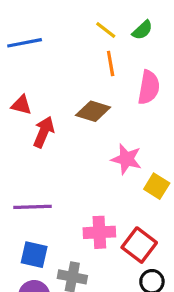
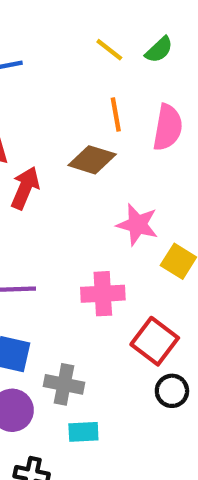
orange line: (111, 64) -> (116, 114), moved
pink cross: (99, 232) -> (103, 294), moved

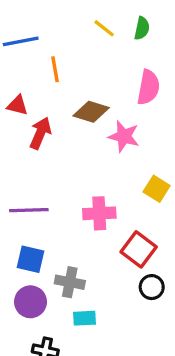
green semicircle: (159, 50) -> (142, 28), turned -35
orange line: (116, 114) -> (55, 69), moved
pink star: (137, 225) -> (124, 136), moved

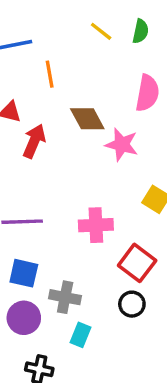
brown diamond: (91, 112) -> (87, 119), turned 44
black circle: (152, 287) -> (132, 304), moved
cyan rectangle: (85, 318) -> (80, 335), turned -65

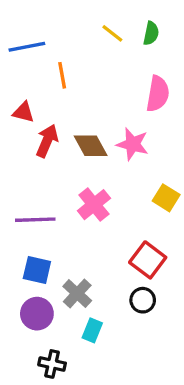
brown diamond: (87, 119) -> (91, 146), moved
pink cross: (96, 225) -> (94, 205), moved, turned -36
gray cross: (65, 297) -> (77, 293), turned 32

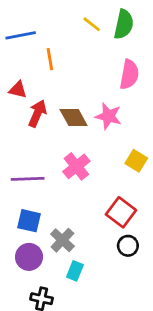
green semicircle: (151, 33) -> (124, 24), size x1.5
black circle: (143, 300) -> (128, 246), moved

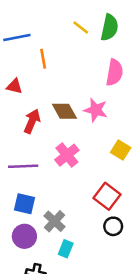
red arrow: (37, 113) -> (32, 121), moved

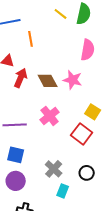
red arrow: (32, 121) -> (21, 78), moved
red square: (107, 196) -> (82, 134), moved
gray cross: (54, 221) -> (54, 169), moved
cyan rectangle: (66, 249) -> (63, 191), moved

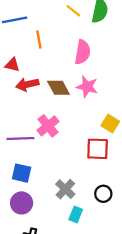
pink semicircle: (88, 50) -> (83, 52), moved
red arrow: (21, 78) -> (27, 84), turned -126
pink cross: (50, 116) -> (48, 126), moved
red square: (82, 134) -> (98, 149), turned -35

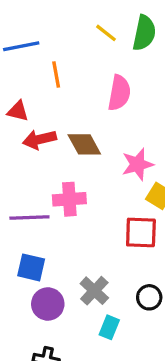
pink star: (87, 87) -> (138, 164), moved, turned -30
pink cross: (48, 126) -> (69, 199), turned 35
purple circle: (22, 203) -> (48, 304), moved

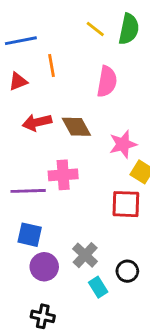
red triangle: (18, 111) -> (18, 82), moved, turned -36
black circle: (149, 297) -> (127, 271), moved
cyan rectangle: (109, 327) -> (98, 287), turned -54

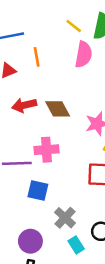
pink semicircle: (107, 82) -> (84, 54), moved
blue square: (30, 235) -> (38, 191), moved
purple circle: (44, 267) -> (30, 241), moved

